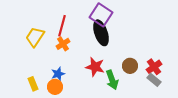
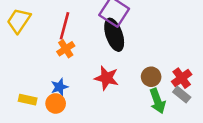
yellow trapezoid: (35, 37) -> (19, 21), moved
green arrow: (112, 80) -> (157, 101), moved
yellow rectangle: (33, 84) -> (28, 100), turned -56

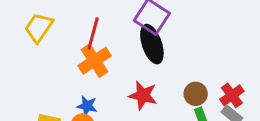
orange cross: (66, 49) -> (95, 61), size x1.5
blue star: (59, 87) -> (87, 106), turned 30

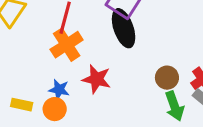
red star: (143, 95) -> (97, 79), moved

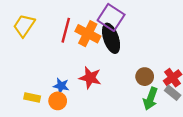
orange cross: (67, 45) -> (88, 34), moved, turned -30
green arrow: (174, 106) -> (150, 99), turned 40

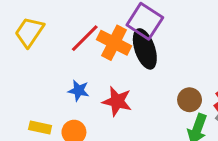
red line: (66, 30) -> (85, 38), turned 30
blue star: (61, 86) -> (79, 91), moved

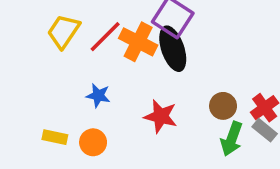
yellow trapezoid: (29, 32) -> (64, 31), moved
red star: (117, 101) -> (161, 116), moved

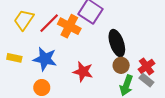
black ellipse: (173, 49) -> (117, 43), moved
blue star: (98, 96) -> (45, 59), size x1.6
yellow rectangle: (55, 137) -> (14, 58), moved

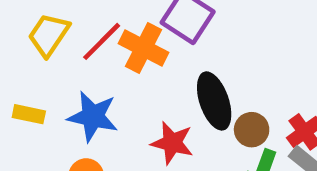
black ellipse: (117, 43) -> (214, 101), moved

